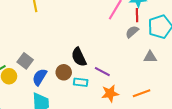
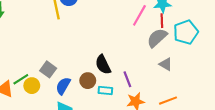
gray semicircle: (132, 32) -> (157, 38), size x1.5
gray triangle: (150, 57) -> (166, 64), moved, turned 32
purple line: (102, 72) -> (127, 79), turned 42

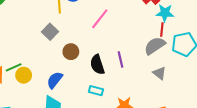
pink line: (139, 15) -> (100, 19), moved
gray square: (48, 69) -> (50, 32), moved
purple line: (127, 79) -> (121, 60), moved
brown circle: (88, 81) -> (71, 52), moved

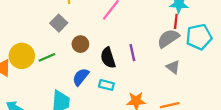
green line: (14, 67) -> (47, 57), moved
yellow circle: (24, 75) -> (22, 56), moved, size x1.5
blue semicircle: (55, 80) -> (81, 77), moved

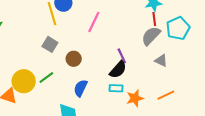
black semicircle: (108, 58) -> (118, 70), moved, turned -108
cyan rectangle: (106, 85) -> (116, 88), moved

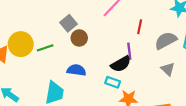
red line: (154, 19) -> (140, 27), moved
gray square: (50, 44) -> (68, 23), moved
blue semicircle: (81, 88) -> (76, 70), turned 54

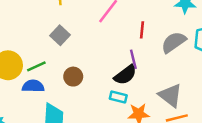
brown circle: (79, 38) -> (73, 77), moved
gray triangle: (168, 69) -> (170, 95), moved, size x1.5
blue semicircle: (76, 70) -> (33, 86), moved

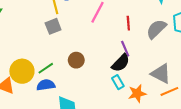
gray square: (60, 35) -> (53, 26), moved, turned 35
brown circle: (73, 77) -> (76, 60), moved
cyan rectangle: (118, 97) -> (118, 82), turned 56

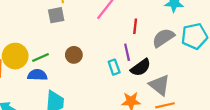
black semicircle: (121, 63) -> (141, 67), moved
cyan rectangle: (118, 82) -> (114, 67), moved

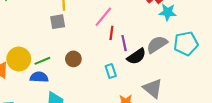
red line: (135, 26) -> (111, 33), moved
purple line: (127, 52) -> (124, 43), moved
black semicircle: (141, 67) -> (136, 56), moved

